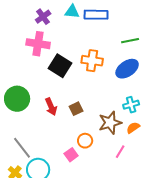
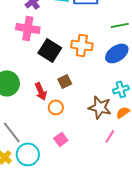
brown square: (76, 109) -> (65, 81), moved
brown star: (110, 123) -> (100, 107), turned 30
orange circle: (85, 141) -> (56, 107), moved

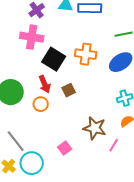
red arrow: (41, 91) -> (45, 84), moved
orange circle: (56, 107) -> (41, 104), moved
brown star: (100, 107) -> (95, 128), moved

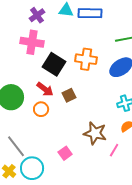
red arrow: (45, 84) -> (45, 89), turned -30

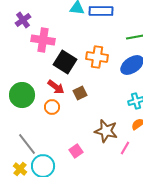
purple cross: (37, 15) -> (23, 20), moved

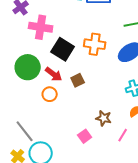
green circle: (22, 95) -> (28, 67), moved
brown star: (106, 131) -> (104, 118), size x0.7
pink square: (76, 151) -> (85, 136), moved

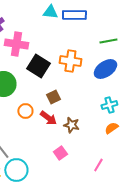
red arrow: (54, 74) -> (48, 118), moved
brown star: (104, 118) -> (71, 125), moved
pink line: (123, 135) -> (98, 165), moved

